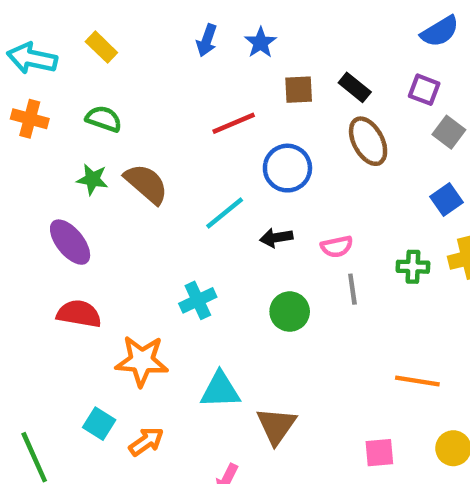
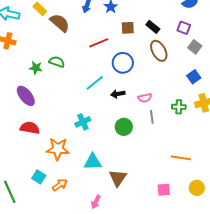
green semicircle: (104, 119) -> (57, 62), moved
brown semicircle: (146, 184) -> (60, 23), moved

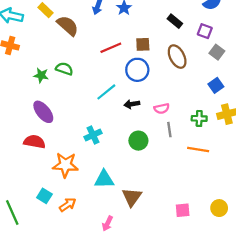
black rectangle: (153, 27) -> (175, 21), moved
brown square: (128, 28) -> (143, 44), moved
purple ellipse: (26, 96) -> (43, 112), moved
orange line: (181, 158) -> (198, 149), moved

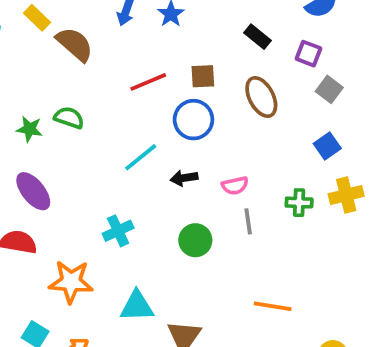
orange line: (198, 149) -> (273, 306), moved

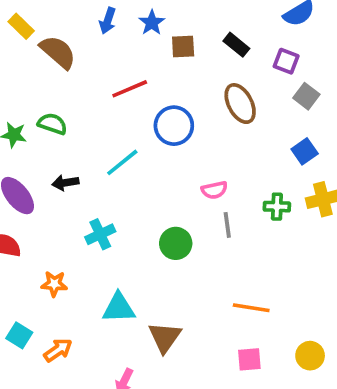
brown square: (203, 76) -> (183, 47), moved
black arrow: (184, 178) -> (65, 183), moved
orange star: (71, 282) -> (54, 284), size x0.6

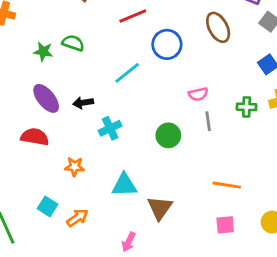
black arrow: (65, 183) -> (83, 103), moved

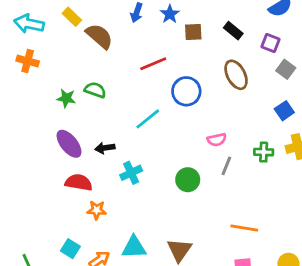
gray line: (208, 121) -> (226, 166), turned 30
red semicircle: (35, 137) -> (79, 182), moved
cyan triangle: (124, 185) -> (134, 247), moved

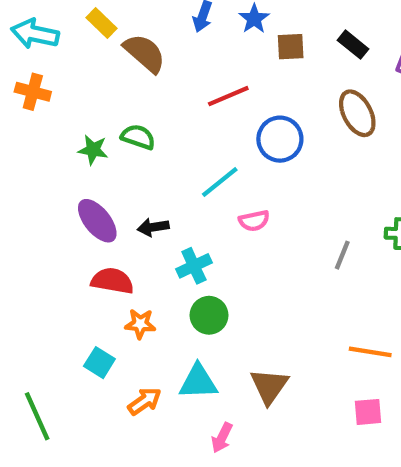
pink semicircle: (217, 140) -> (254, 221), moved
green circle: (188, 180) -> (209, 315), moved
cyan square: (70, 249) -> (99, 363), moved

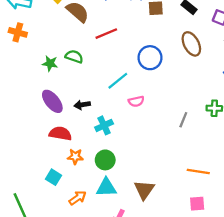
red line: (228, 96) -> (106, 34), moved
green circle: (209, 315) -> (105, 160), moved

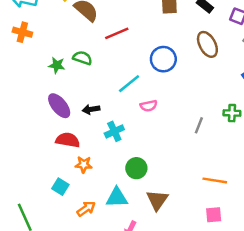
green circle: (105, 160) -> (136, 168), moved

